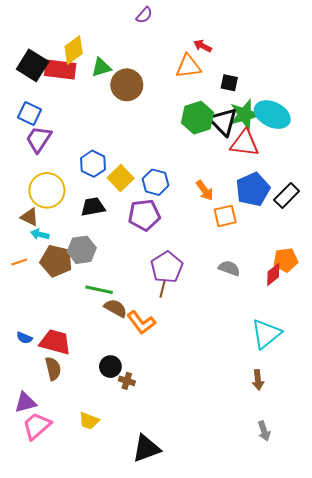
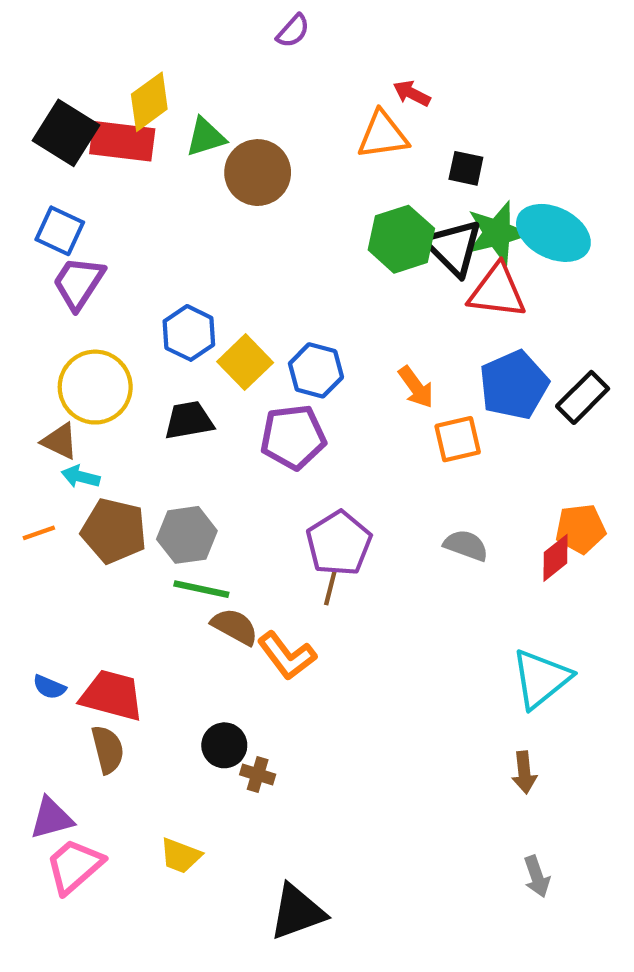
gray hexagon: (82, 250) -> (187, 535), moved

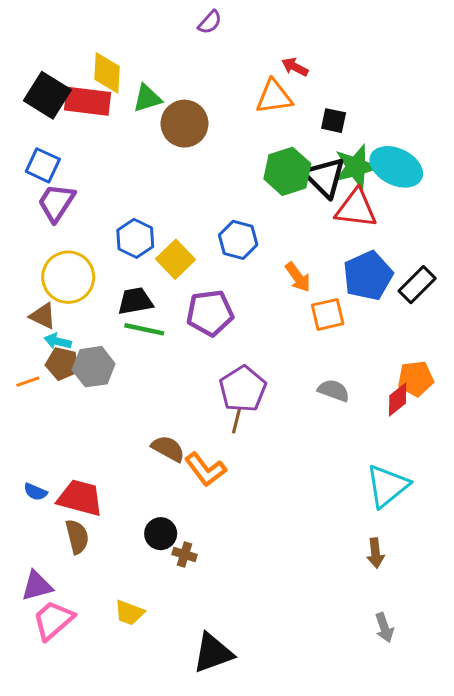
yellow diamond: (149, 102) -> (107, 73), turned -51
blue hexagon: (316, 370) -> (238, 240), moved
brown pentagon: (114, 531) -> (62, 364), moved, size x0.7
gray hexagon: (187, 535) -> (94, 367), moved
green line: (201, 589) -> (144, 329), moved

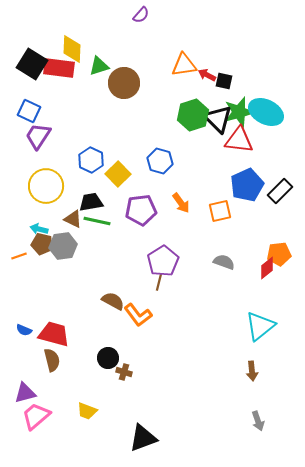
red arrow: (295, 67) -> (207, 75), moved
orange arrow: (298, 277) -> (181, 203), moved
brown triangle: (43, 316) -> (73, 219), moved

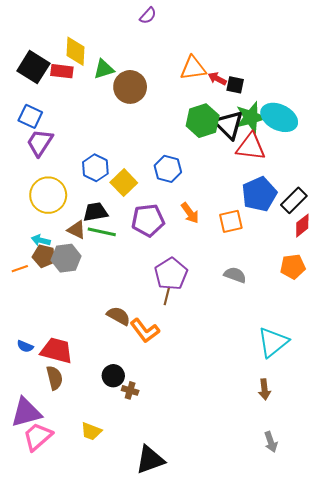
red rectangle: (59, 68) -> (62, 71), size x0.7
red diamond: (267, 268) -> (302, 226), moved
purple triangle: (25, 393) -> (26, 412), size x1.4

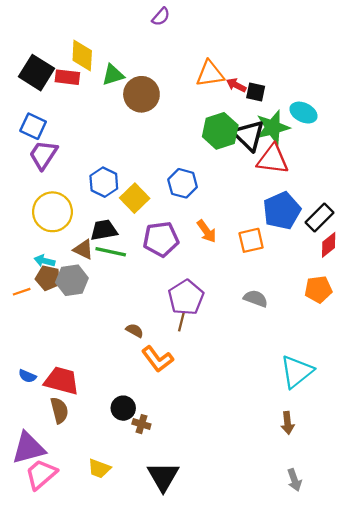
cyan ellipse: (279, 117) -> (304, 113), moved, size x0.7
brown semicircle: (119, 316) -> (135, 330), moved, size x0.7
black triangle: (150, 460) -> (163, 477), moved, turned -40

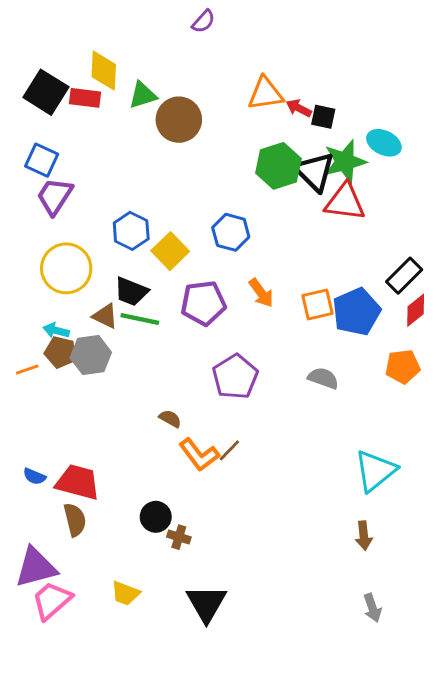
blue pentagon: (282, 211) -> (356, 312), moved
black trapezoid: (104, 230) -> (131, 292), turned -148
brown line: (181, 321) -> (229, 450), moved, turned 30

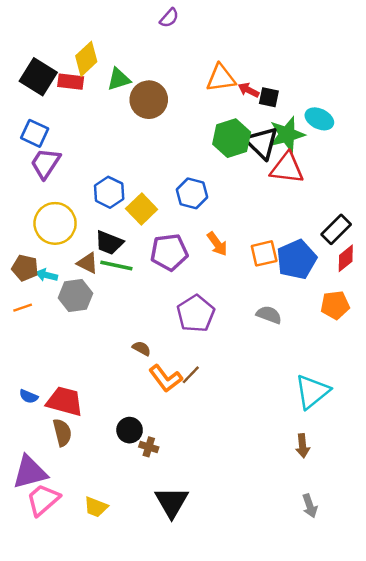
yellow diamond: (104, 71) -> (86, 59), turned 44
brown pentagon: (60, 352) -> (25, 268), moved
yellow trapezoid: (125, 593) -> (96, 507), moved

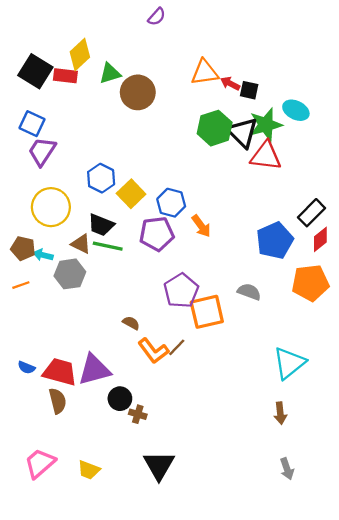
blue hexagon: (192, 193) -> (171, 203), moved
orange square: (264, 253) -> (207, 312), moved, size x1.4
orange pentagon: (335, 305) -> (310, 283), size x1.4
purple triangle: (30, 472) -> (94, 370), moved

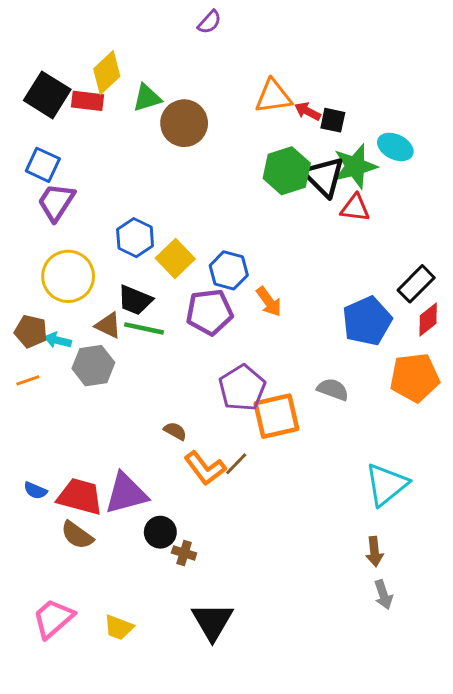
red triangle: (266, 156) -> (355, 208), size x0.7
brown semicircle: (58, 401) -> (77, 535), turned 140
gray arrow: (287, 469) -> (383, 595), moved

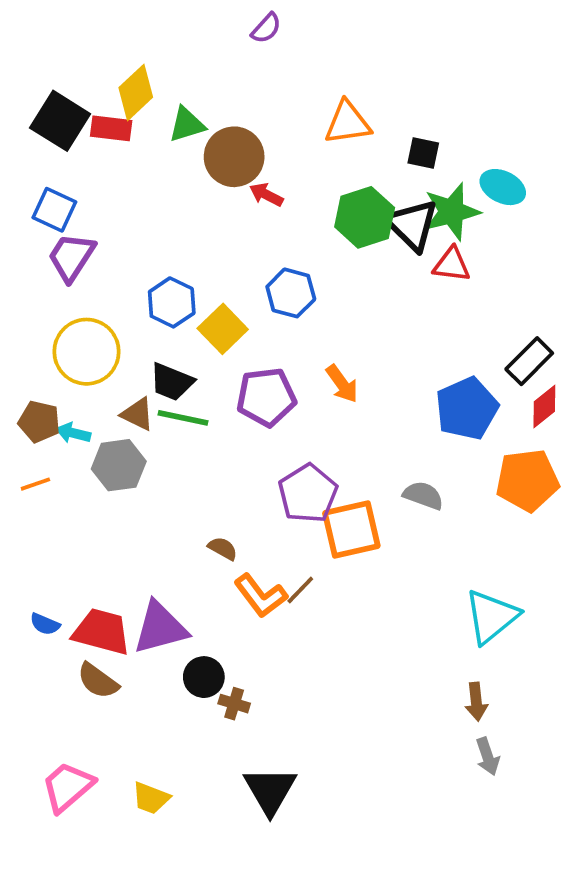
red arrow: (308, 111) -> (266, 195), moved
blue hexagon: (229, 270) -> (291, 293), moved

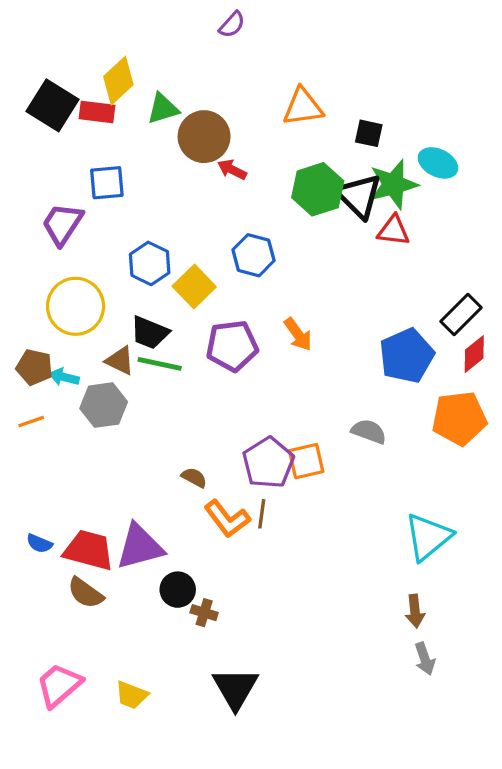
blue square: (54, 210) -> (107, 183), moved, turned -30
purple pentagon: (308, 494) -> (268, 463), moved
orange square: (351, 529) -> (306, 461), size x0.7
brown line: (300, 590) -> (262, 514), turned -36

